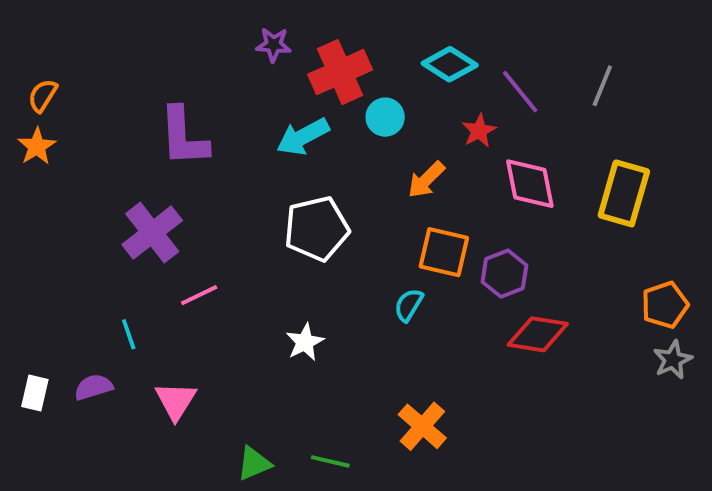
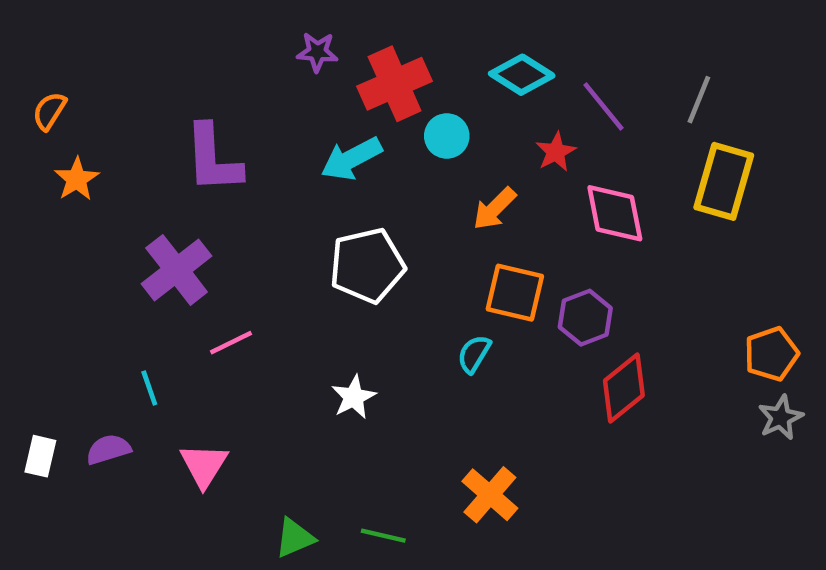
orange star: (37, 146) -> (77, 179), moved
yellow rectangle: (624, 193) -> (724, 181), moved
red diamond: (538, 334) -> (624, 388), turned -48

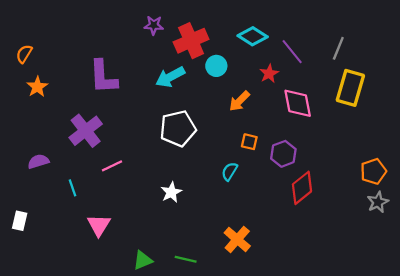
orange square: (515, 293) -> (249, 142), size x0.6
purple semicircle: (108, 449) -> (38, 161), moved

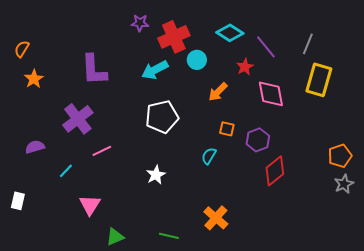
cyan line: (72, 188) -> (66, 171), turned 63
green triangle: (143, 260) -> (115, 237), moved

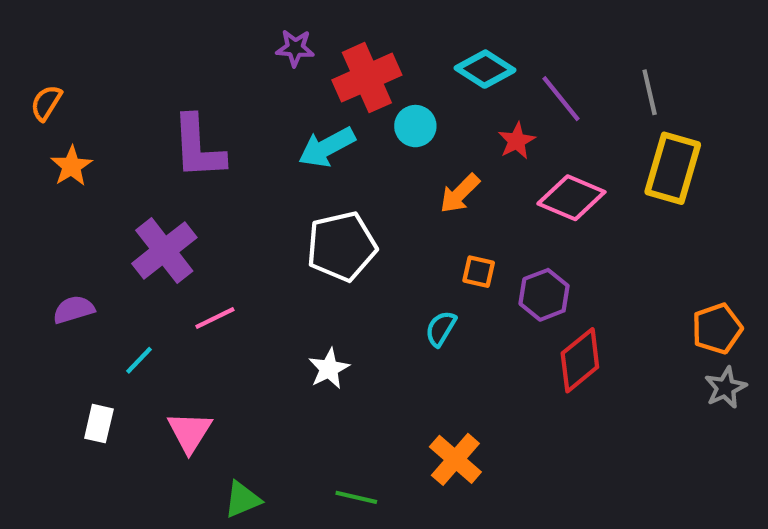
gray line: (308, 44) -> (650, 92), turned -35
pink diamond: (271, 94) -> (571, 198), turned -56
white rectangle: (18, 201) -> (99, 424), moved

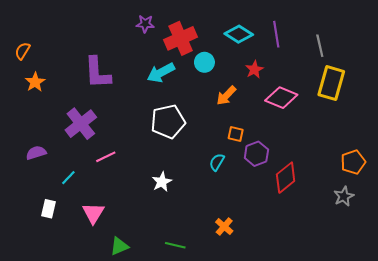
purple line: (561, 99) -> (276, 34), moved, turned 30
purple hexagon: (544, 295) -> (256, 154), moved
gray star: (725, 388) -> (344, 196), moved
orange cross: (455, 459) -> (224, 227), size x0.7

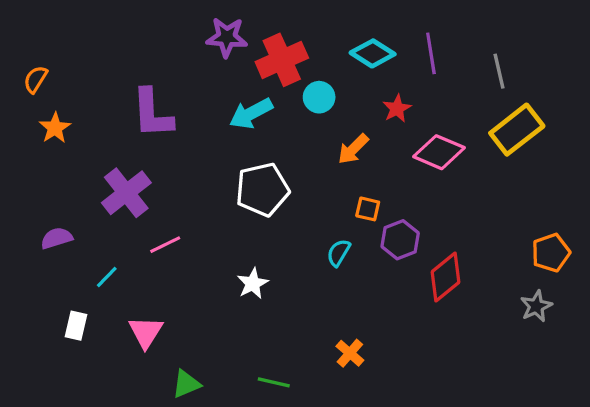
purple star: (145, 24) -> (227, 37), size x1.4
yellow rectangle: (331, 83) -> (517, 130), turned 36

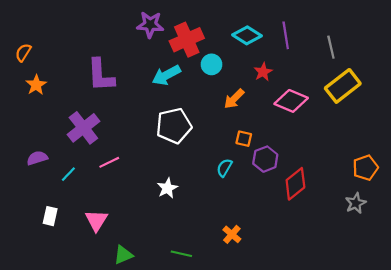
cyan line: (107, 277) -> (68, 174), moved

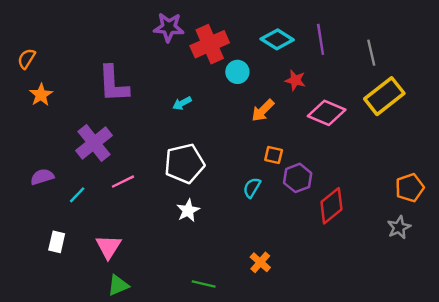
red star: (263, 72) -> (295, 80), turned -30
cyan arrow: (166, 75) -> (182, 103), moved, size x0.6
white pentagon: (174, 126) -> (184, 163), moved
green triangle: (123, 255) -> (118, 285), moved

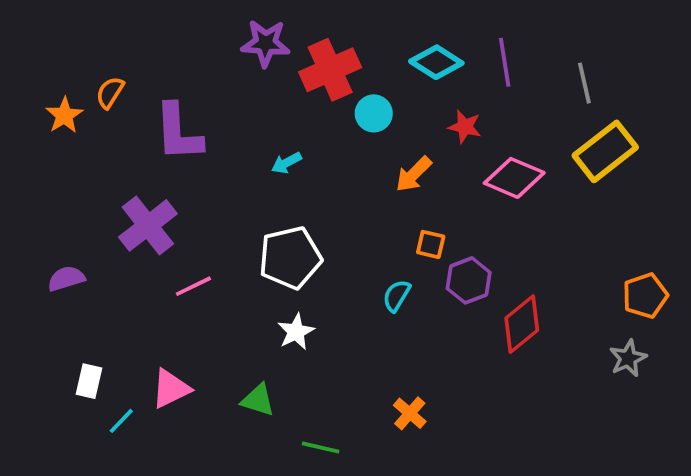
orange semicircle: (27, 59) -> (110, 93), moved
orange star: (41, 95) -> (64, 115), moved
cyan line: (77, 195) -> (121, 421), moved
pink triangle: (108, 247) -> (171, 389), turned 32
green triangle: (118, 285) -> (258, 400), moved, turned 40

